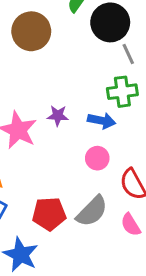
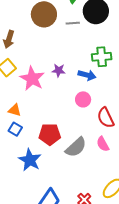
gray line: (128, 54) -> (73, 23), moved, turned -72
gray semicircle: (92, 211) -> (76, 147), moved

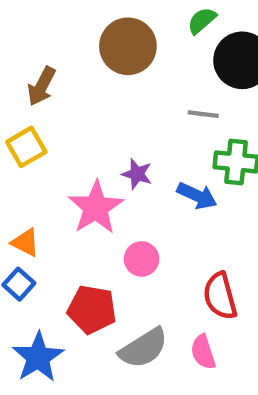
gray line: (73, 23) -> (203, 114), moved
pink star: (32, 79) -> (96, 208), moved
pink circle: (83, 99) -> (142, 259), moved

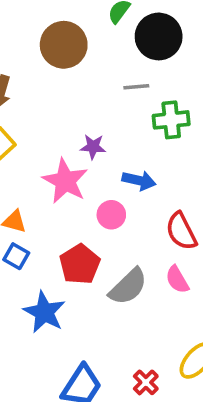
blue arrow: (197, 196) -> (139, 180), moved
red pentagon: (92, 309) -> (80, 264), turned -30

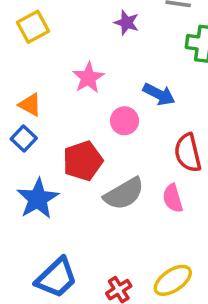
purple star: (93, 147) -> (127, 23), moved
pink star: (65, 181) -> (88, 78), size x0.7

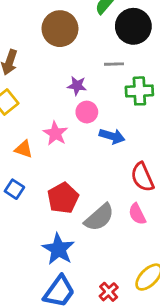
orange triangle: (30, 105) -> (24, 149), moved
pink circle: (125, 121) -> (87, 112), moved
blue star: (38, 199) -> (58, 249), moved

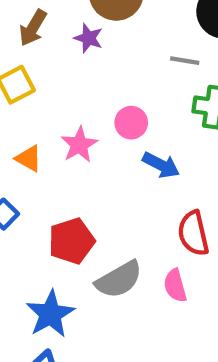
purple star: (77, 86) -> (88, 38), moved

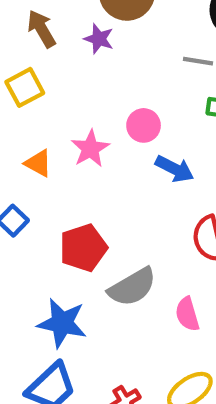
brown arrow: (33, 28) -> (41, 29), turned 120
pink semicircle: (175, 286) -> (187, 314), moved
blue star: (50, 314) -> (62, 323), turned -30

